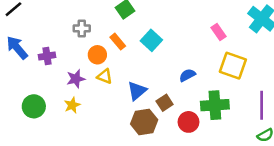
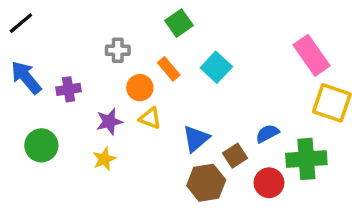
pink rectangle: (218, 32) -> (311, 55), size x1.6
blue semicircle: (187, 75) -> (267, 133), moved
green circle: (34, 106) -> (41, 145), moved

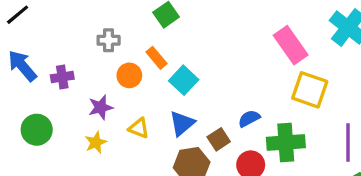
cyan square: (216, 67) -> (184, 80), moved
yellow triangle: (150, 118) -> (139, 128), moved

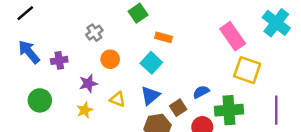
gray cross: (109, 40) -> (94, 33), turned -35
orange rectangle: (156, 58) -> (163, 37), moved, turned -35

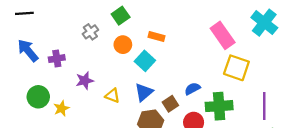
black line: (25, 13) -> (24, 13), turned 36
green square: (138, 13) -> (121, 16), moved
orange circle: (110, 59) -> (123, 45), moved
yellow star: (85, 110) -> (61, 108), moved

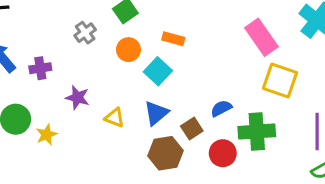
purple star: (85, 81) -> (77, 98), turned 30

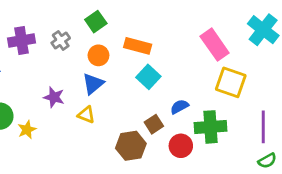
orange rectangle: (173, 39) -> (138, 46), size x1.4
purple cross: (40, 68) -> (22, 41), moved, size x1.4
cyan square: (158, 71) -> (148, 77), moved
blue triangle: (156, 113) -> (93, 84), moved

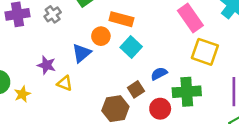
orange circle: (98, 55) -> (101, 36), moved
yellow triangle: (86, 115) -> (65, 83), moved

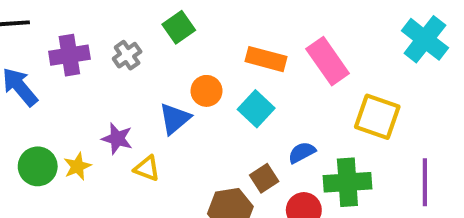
pink rectangle: (190, 18) -> (328, 61), moved
orange rectangle: (121, 19) -> (266, 59), moved
yellow star: (22, 94) -> (77, 166), moved

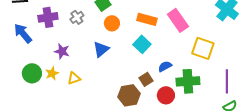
orange circle: (206, 91) -> (112, 23), moved
purple star: (117, 139) -> (62, 51), moved
yellow triangle: (147, 168) -> (74, 78), moved, turned -40

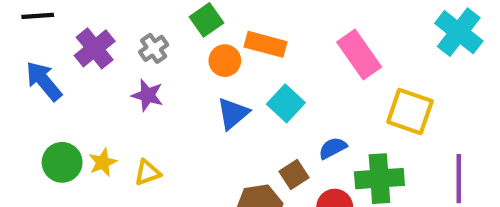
purple cross: (48, 17) -> (95, 48), turned -30
orange rectangle: (147, 19) -> (266, 44), moved
blue triangle: (101, 49) -> (233, 114), moved
purple star: (62, 51) -> (148, 95), moved

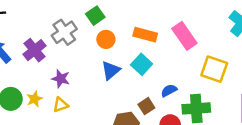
orange rectangle: (266, 44) -> (145, 35), moved
purple cross: (95, 48) -> (35, 50), moved
gray cross: (154, 48) -> (64, 32), size x1.5
purple star: (148, 95) -> (61, 79), moved

